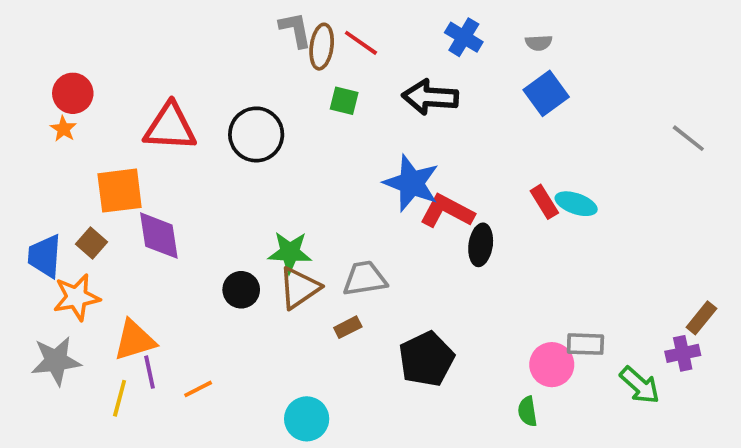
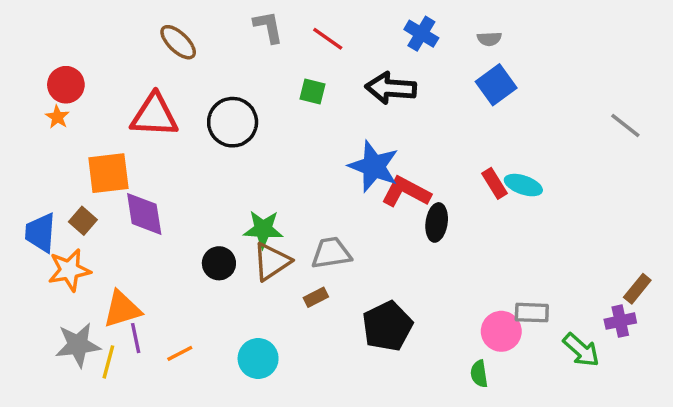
brown ellipse: (322, 47) -> (178, 42), moved, turned -54
gray star: (56, 361) -> (78, 345), moved
cyan circle: (307, 419) -> (258, 359), moved

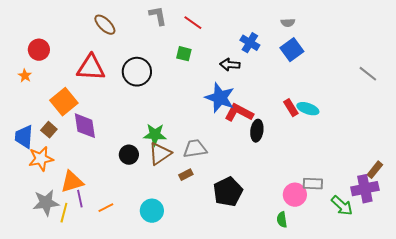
blue cross: (421, 34) -> (250, 43), moved
black arrow: (391, 88) -> (230, 65), moved, size x0.7
orange star: (57, 117) -> (25, 76), moved
orange square: (108, 173) -> (64, 102), turned -32
purple cross: (620, 321) -> (365, 189), size x1.5

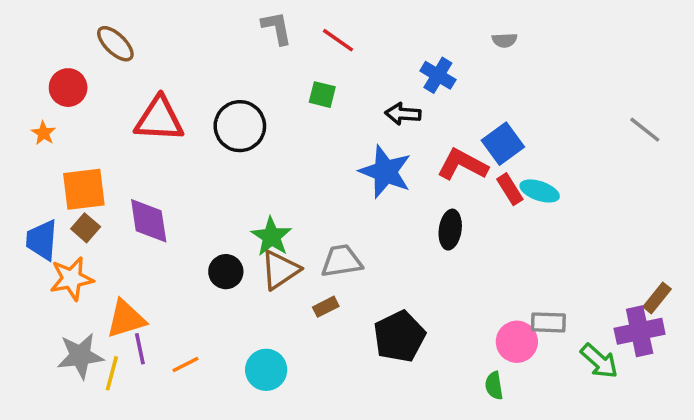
brown ellipse: (105, 25) -> (115, 44), moved
blue square: (292, 50) -> (503, 144), moved
orange square: (64, 102) -> (84, 189), moved, turned 32
red L-shape: (239, 113) -> (462, 165), moved
green star: (155, 135) -> (271, 237), turned 30

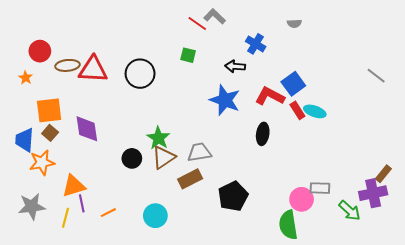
gray L-shape: (277, 28) -> (215, 16), moved, turned -35
brown ellipse: (115, 44) -> (67, 65), moved, turned -50
brown rectangle: (326, 307) -> (190, 179), size x1.6
gray star: (80, 356) -> (32, 206), moved
green semicircle: (494, 386) -> (288, 225), size x1.8

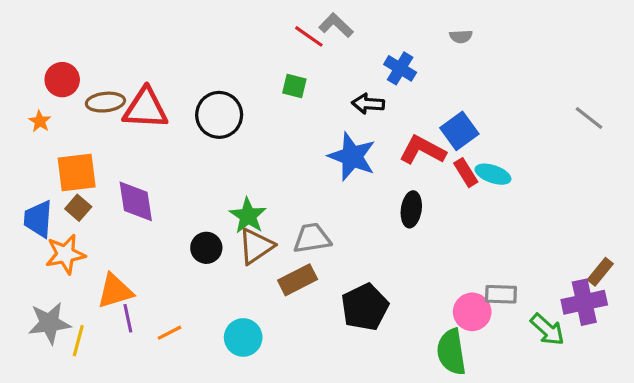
yellow line: (65, 218) -> (78, 341), moved

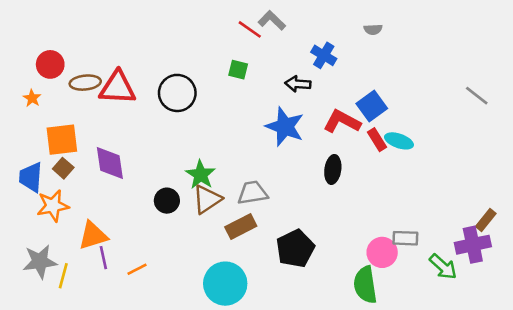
cyan circle: (243, 337) -> (225, 284), moved, size x1.4

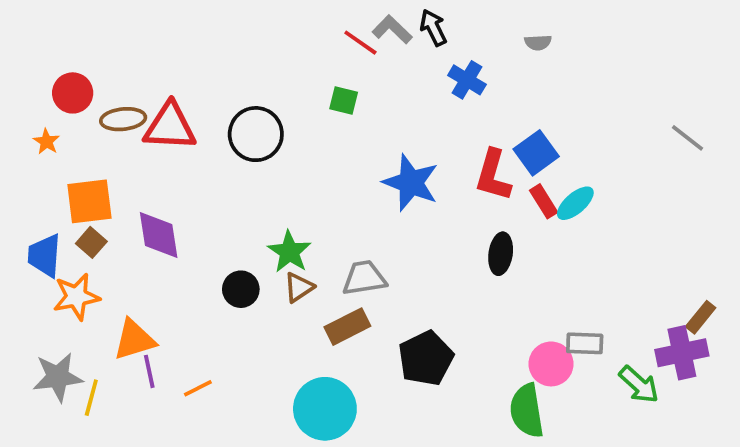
black arrow: (298, 84) -> (433, 28), moved, turned 60
red L-shape: (342, 121) -> (493, 175), turned -102
cyan ellipse: (399, 141) -> (575, 203), turned -60
black ellipse: (333, 169) -> (501, 254), moved
brown triangle: (207, 199) -> (299, 287), size x0.7

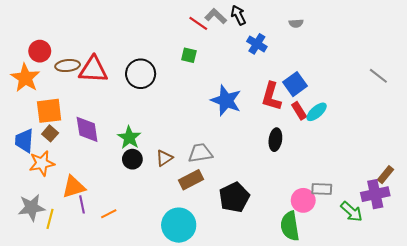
orange star: (46, 142) -> (25, 78), size x2.0
green star: (289, 252) -> (129, 138), moved

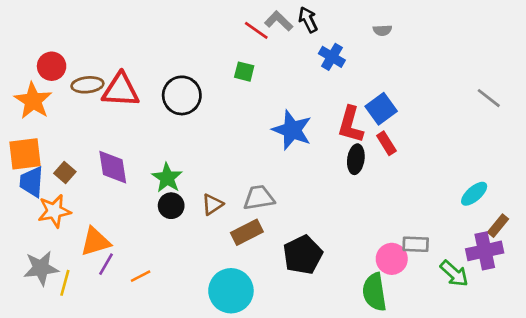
orange square: (49, 111) -> (25, 154), moved
cyan ellipse: (317, 112) -> (474, 194), moved
black ellipse: (275, 140) -> (356, 159), moved
purple line: (82, 204) -> (106, 264), turned 42

